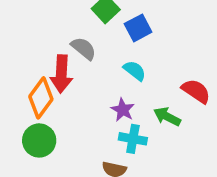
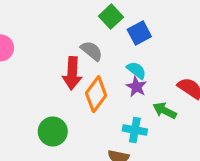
orange diamond: (41, 98) -> (96, 94), moved
purple star: (123, 110) -> (136, 87), moved

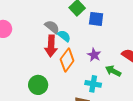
blue square: (139, 33) -> (96, 19), turned 35
gray semicircle: (92, 51) -> (52, 27), moved
cyan semicircle: (136, 70) -> (64, 36), moved

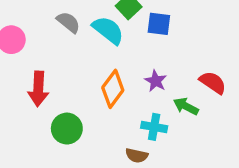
gray semicircle: (52, 27) -> (68, 22), moved
cyan semicircle: (64, 36) -> (108, 30), moved, size x1.5
red arrow: (51, 46) -> (38, 89), moved

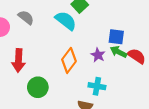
gray semicircle: (68, 22) -> (26, 17), moved
blue square: (159, 24) -> (116, 37), moved
green arrow: (186, 106) -> (118, 52), moved

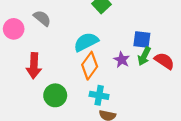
cyan semicircle: (66, 21) -> (86, 42), moved, turned -65
green arrow: (118, 52) -> (144, 56), turned -91
cyan cross: (97, 86) -> (99, 95), moved

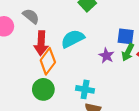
red arrow: (34, 66) -> (41, 43), moved
orange diamond: (90, 66) -> (48, 61), moved

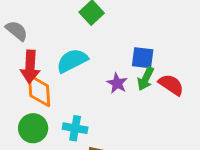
orange diamond: (48, 61) -> (39, 91), turned -40
cyan cross: (85, 89) -> (75, 128), moved

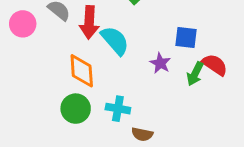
cyan semicircle: (72, 61) -> (115, 41), turned 76
red arrow: (30, 67) -> (89, 22), moved
green arrow: (146, 79) -> (195, 74), moved

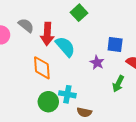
green arrow: (195, 74) -> (118, 84), moved
green circle: (76, 109) -> (48, 102), moved

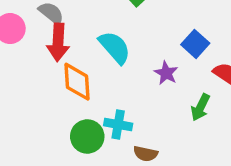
red arrow: (47, 34) -> (58, 42), moved
blue square: (115, 44) -> (195, 44), turned 35

